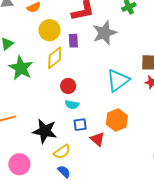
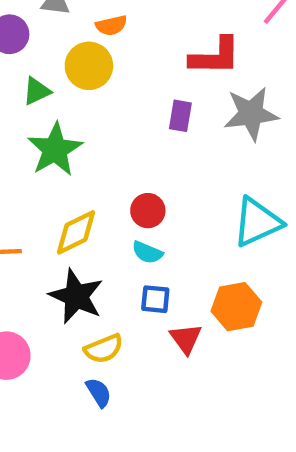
yellow circle: (49, 30) -> (89, 66), moved
yellow diamond: (55, 58) -> (76, 232), moved

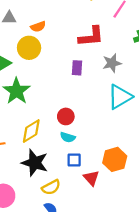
gray star: (251, 114) -> (112, 63), size x0.7
cyan triangle: (257, 222) -> (120, 97), moved

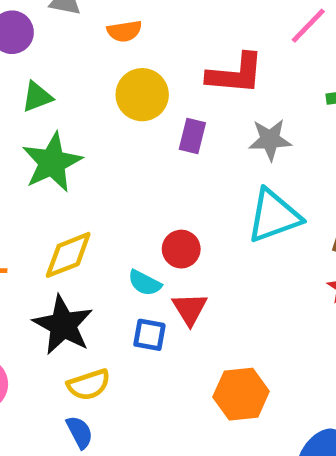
yellow circle: (29, 48) -> (142, 95), moved
red circle: (66, 116) -> (181, 249), moved
orange hexagon: (115, 159) -> (241, 394), moved
red triangle: (91, 178) -> (190, 309), moved

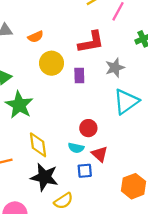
yellow diamond: (68, 255) -> (38, 145), turned -60

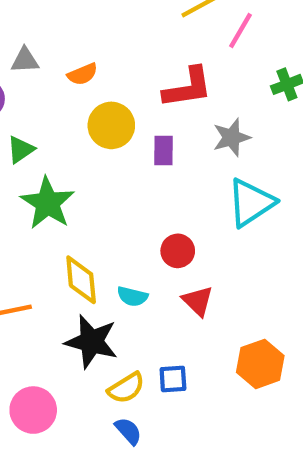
cyan semicircle: (76, 148) -> (132, 296), moved
blue square: (85, 171) -> (173, 379), moved

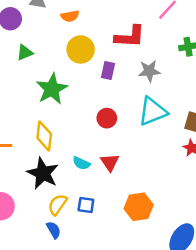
green star: (48, 203) -> (52, 89), moved
red circle: (178, 251) -> (107, 118), moved
cyan semicircle: (132, 296) -> (81, 163), moved
yellow semicircle: (126, 388) -> (58, 205), turned 145

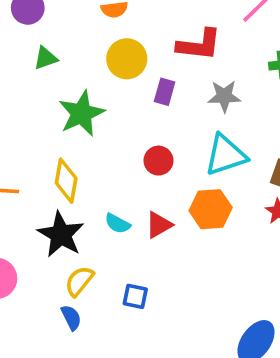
red triangle: (110, 162) -> (159, 225), turned 30
blue square: (86, 205) -> (135, 296), moved
orange hexagon: (139, 207) -> (211, 209), moved

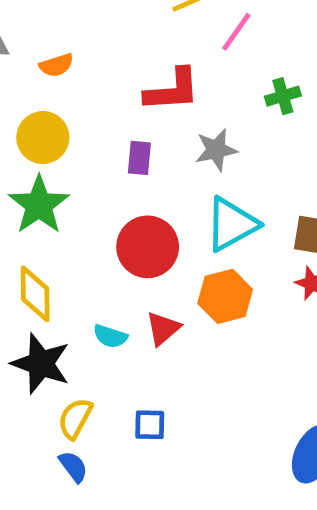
yellow circle: (127, 59) -> (43, 138), moved
red circle: (158, 161) -> (148, 247), size x1.6

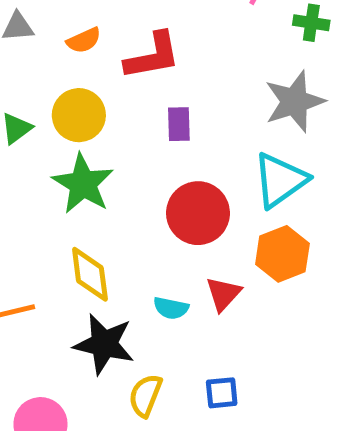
red L-shape: (172, 90) -> (153, 56), moved
green cross: (283, 96) -> (311, 23), moved, turned 32
gray star: (216, 150) -> (295, 102), moved, size x1.4

